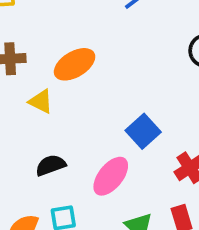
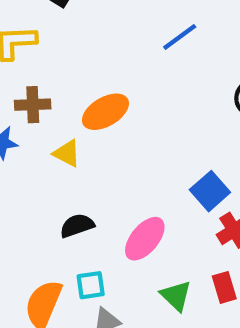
blue square: (143, 131) -> (210, 191), moved

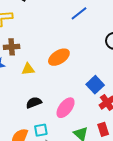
orange ellipse: (105, 112) -> (59, 57), moved
yellow triangle: (67, 153) -> (28, 69), turned -32

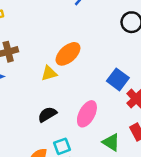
yellow triangle: (28, 69) -> (49, 73), moved

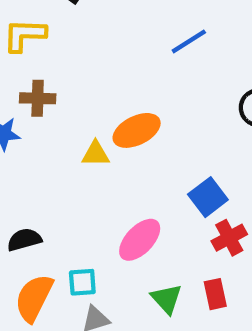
black semicircle: (47, 114) -> (24, 240), moved

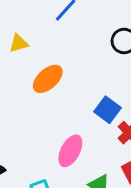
yellow triangle: (96, 154) -> (19, 43), moved

